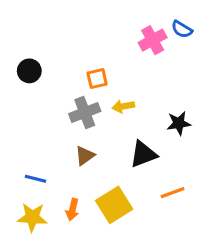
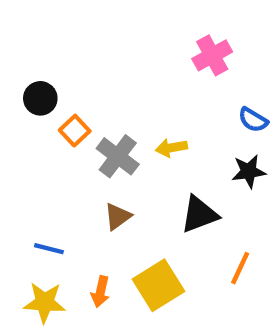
blue semicircle: (182, 29) -> (253, 120), moved
orange square: (97, 79) -> (75, 131), moved, turned -30
gray cross: (85, 112) -> (118, 156), turned -32
orange line: (173, 193) -> (240, 268), turned -45

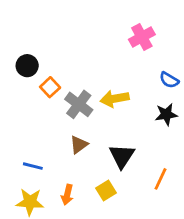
yellow arrow: (171, 148) -> (115, 99), size x1.4
black triangle: (199, 214) -> (122, 156), moved, turned -36
yellow square: (158, 285) -> (106, 190), size x0.6

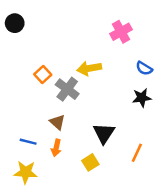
black circle: (27, 66) -> (15, 23), moved
yellow arrow: (115, 99) -> (89, 68), moved
brown triangle: (79, 145) -> (57, 122), moved, turned -42
orange arrow: (67, 195) -> (56, 148), moved

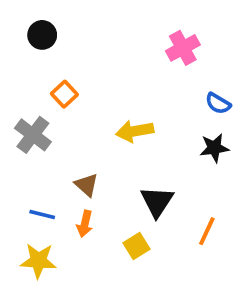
black circle: (15, 23) -> (42, 35), moved
yellow arrow: (89, 68) -> (135, 131), moved
orange square: (43, 74) -> (64, 94), moved
gray cross: (67, 89) -> (33, 135), moved

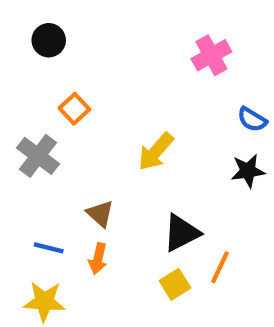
yellow arrow: (135, 131) -> (156, 152), turned -39
black triangle: (157, 202) -> (181, 233), turned 30
orange line: (207, 231) -> (220, 267), moved
yellow square: (137, 246) -> (175, 284), moved

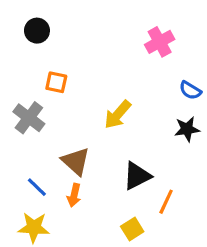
orange square: (74, 109) -> (56, 82), turned -35
brown triangle: (100, 214) -> (76, 161), size x1.4
blue line: (49, 248) -> (37, 187), turned 30
yellow square: (175, 284) -> (132, 229), moved

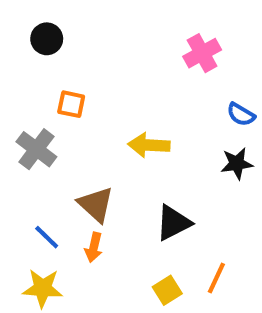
yellow arrow: (118, 115) -> (149, 145), turned 52
orange line: (166, 202) -> (216, 278), moved

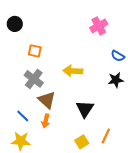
black circle: (47, 39) -> (15, 24), moved
gray cross: (36, 149) -> (34, 79), moved
black triangle: (173, 223) -> (85, 109), turned -30

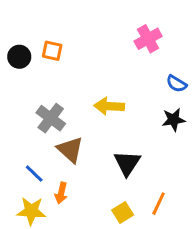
black circle: (15, 24) -> (19, 57), moved
orange square: (35, 51) -> (52, 51), moved
orange arrow: (46, 121) -> (61, 193), moved

